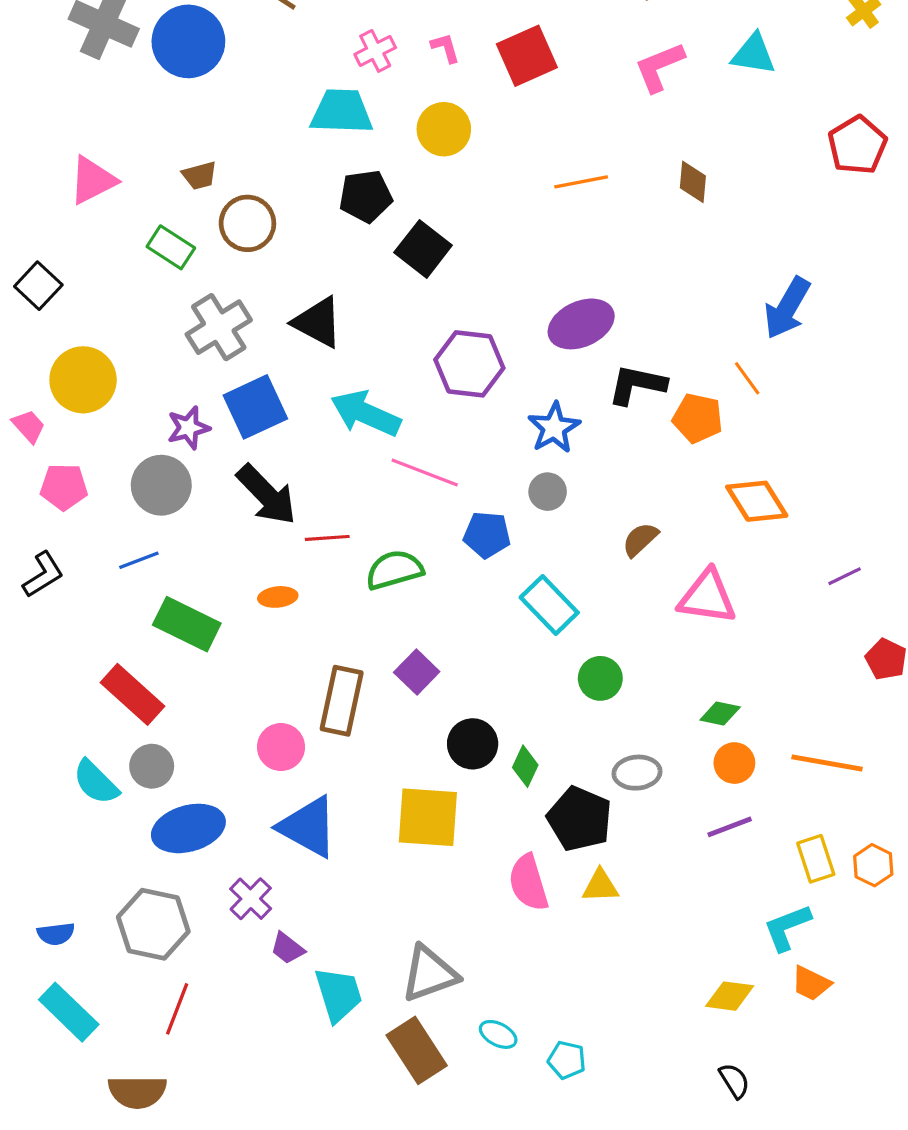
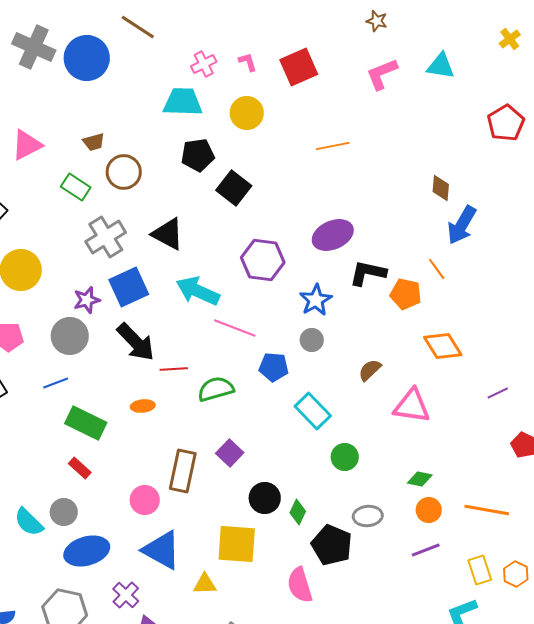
brown diamond: (693, 182) -> (441, 188), moved
red rectangle: (133, 694) -> (80, 468), moved, size x0.6
yellow triangle: (600, 886) -> (205, 584), moved

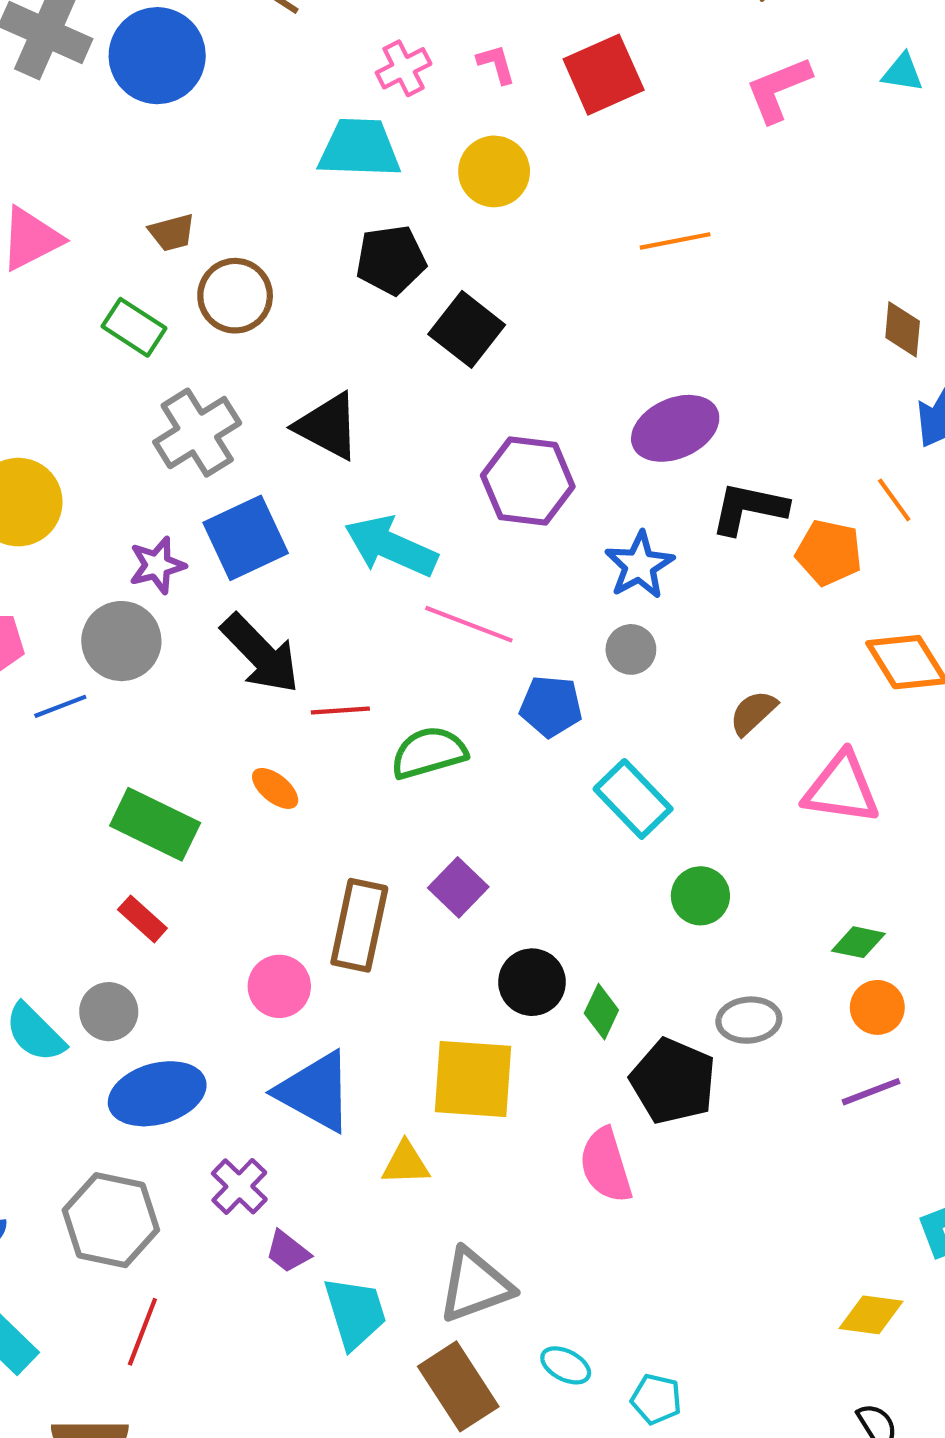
cyan triangle: (441, 66) -> (903, 72), size x0.7
blue line: (56, 383) -> (60, 706), moved
orange ellipse: (143, 406) -> (275, 788), turned 45

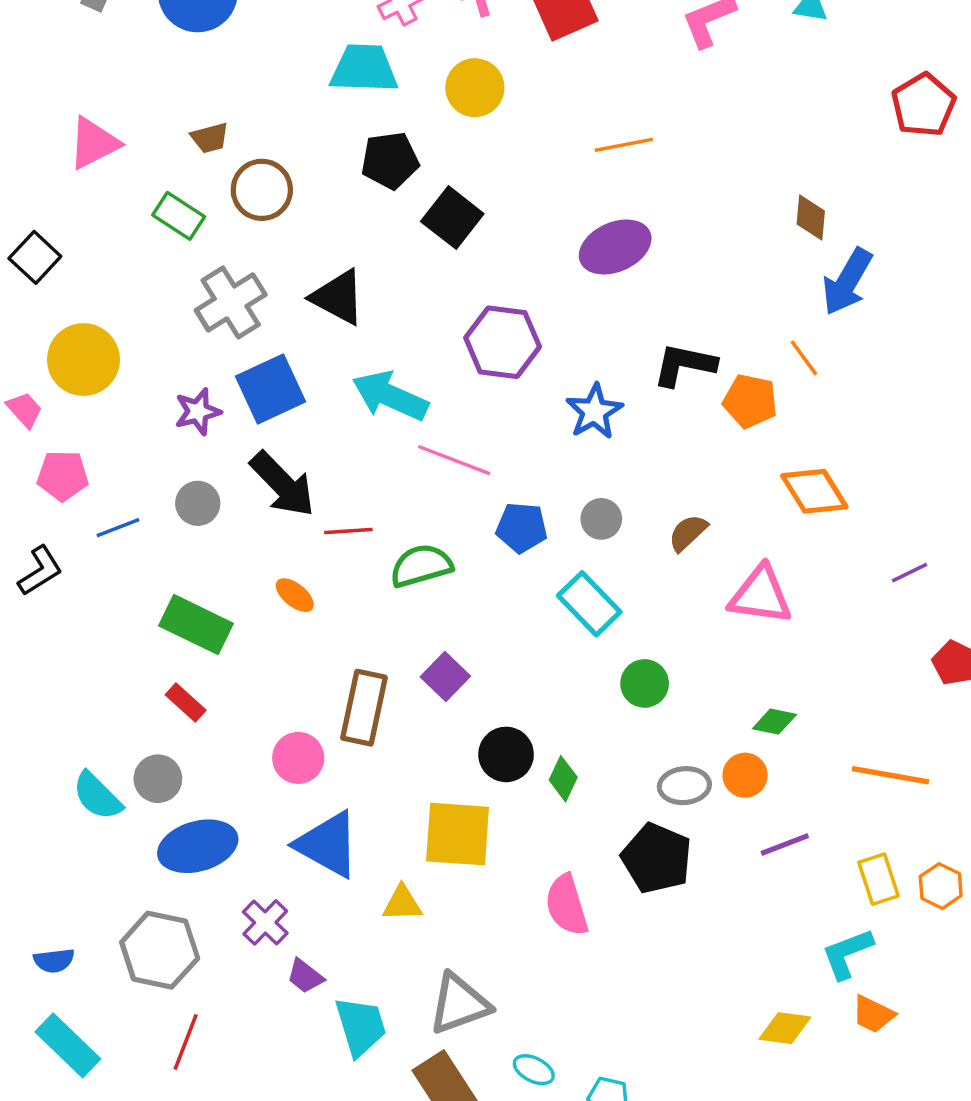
purple ellipse: (675, 428) -> (615, 247), moved
gray circle: (121, 641) -> (198, 503), moved, size x0.7
gray circle: (631, 649) -> (601, 519), moved
orange circle: (877, 1007) -> (745, 775), moved
black pentagon: (673, 1081) -> (657, 858), moved

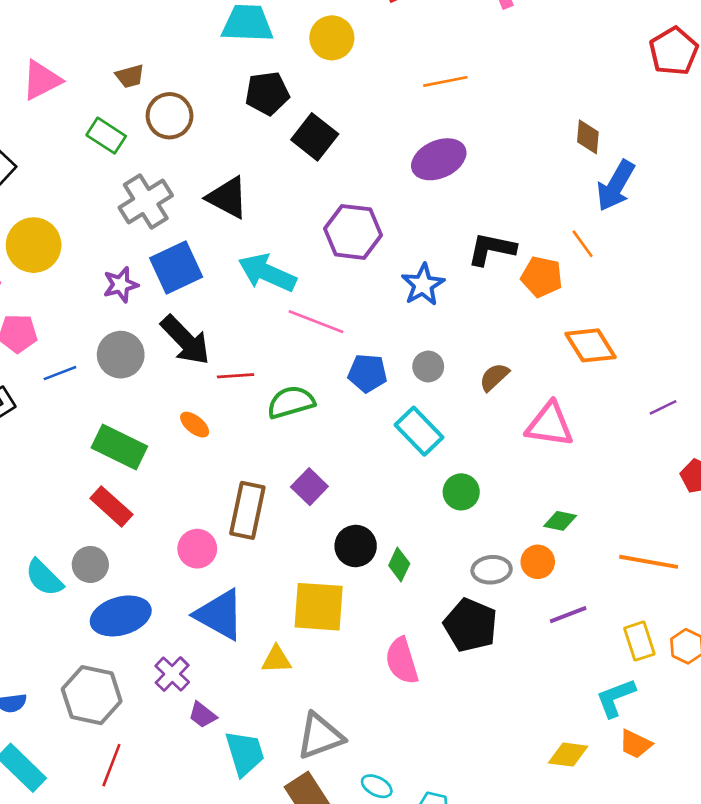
gray circle: (198, 503) -> (121, 355), size x1.4
red rectangle: (186, 702) -> (111, 506), size x1.4

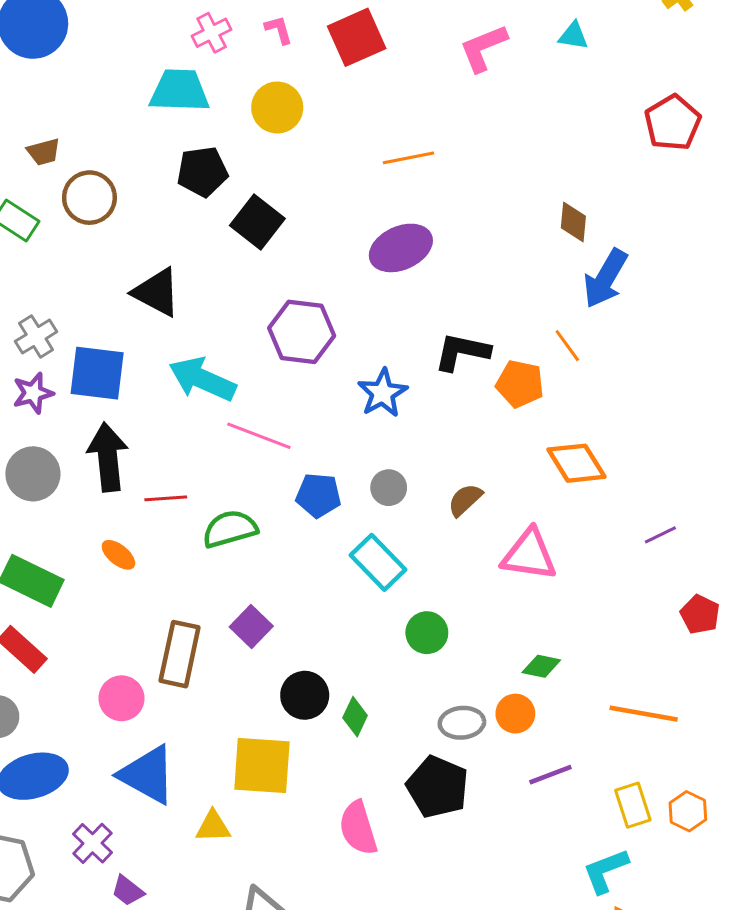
gray cross: (146, 202) -> (36, 337), moved, size x0.7
blue square: (176, 268) -> (97, 373), turned 32
black arrow: (185, 340) -> (108, 457), turned -142

